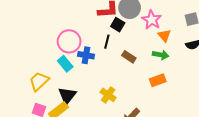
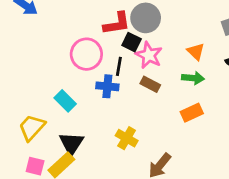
pink star: (152, 20) -> (149, 55), moved
pink circle: (69, 41) -> (86, 54), moved
blue cross: (86, 55) -> (107, 86), moved

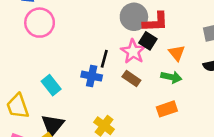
red L-shape: (117, 23) -> (155, 22), moved
black square: (132, 42) -> (148, 41), moved
pink circle: (86, 54) -> (40, 23), moved
yellow trapezoid: (32, 127) -> (18, 106), turned -68

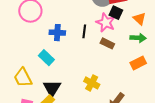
blue cross: (92, 76) -> (57, 33), moved

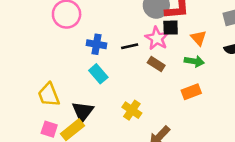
black square: (116, 13) -> (171, 28), turned -32
black line: (84, 31) -> (130, 46), turned 64
cyan rectangle: (46, 58) -> (98, 74), moved

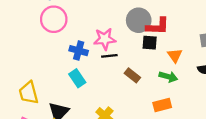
pink star: (157, 38) -> (105, 39), moved, turned 30

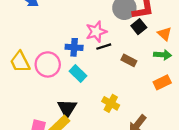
pink circle: (54, 19) -> (48, 64), moved
black square: (150, 43) -> (139, 27), turned -32
yellow trapezoid: (29, 93) -> (20, 62), moved

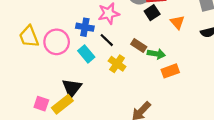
black line: (104, 47) -> (107, 40), moved, turned 56
green arrow: (163, 55) -> (156, 54), moved
yellow cross: (111, 103) -> (117, 64), moved

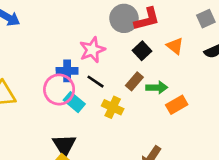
black square: (152, 13) -> (142, 51), moved
pink circle: (57, 42) -> (59, 89), moved
brown rectangle: (139, 46) -> (134, 81), turned -72

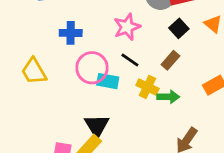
blue cross: (67, 71) -> (71, 33), moved
green arrow: (157, 88) -> (168, 97), moved
cyan rectangle: (74, 102) -> (108, 81), turned -30

